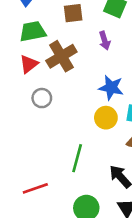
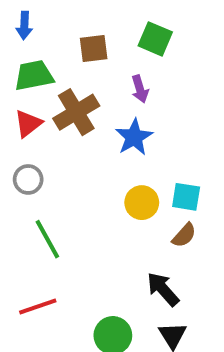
blue star: (111, 88) -> (134, 137), moved, turned 30
gray circle: (42, 98) -> (28, 179), moved
green line: (77, 158) -> (47, 239), moved, turned -44

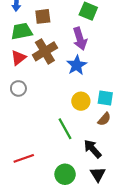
brown square: (94, 49) -> (43, 16), moved
purple arrow: (140, 89) -> (80, 39), size x1.5
green line: (47, 239) -> (65, 129), moved

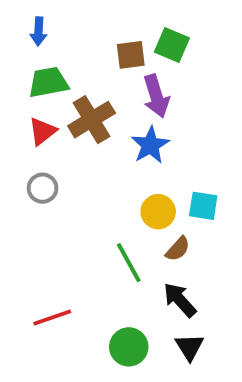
brown square: (43, 16) -> (131, 55), moved
brown semicircle: (104, 119) -> (178, 249), moved

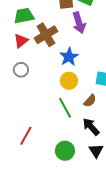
blue star: (150, 145) -> (69, 57), moved
yellow circle: (158, 212) -> (69, 81), moved
red line: (52, 317) -> (26, 136), turned -42

